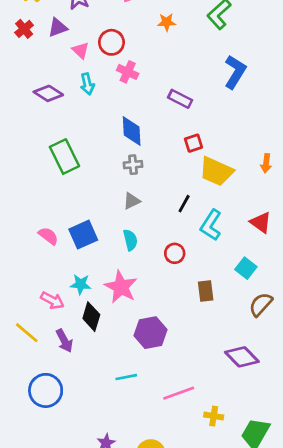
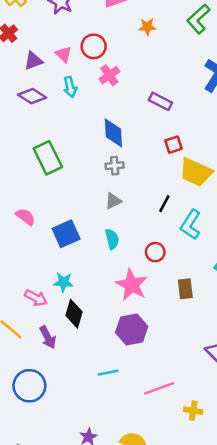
purple triangle: (58, 28) -> (33, 61), moved
pink cross: (128, 72) -> (109, 75), turned 30
pink semicircle: (48, 236) -> (25, 217), moved
pink star: (121, 287) -> (132, 285), moved

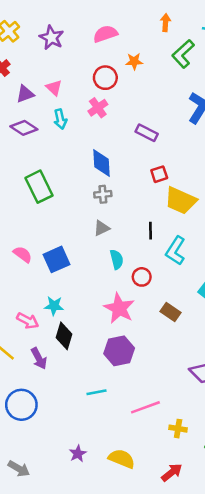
red circle: (94, 46) -> (105, 78), moved
black line: (164, 204) -> (150, 231), turned -30
pink semicircle: (25, 217) -> (23, 254), moved
cyan semicircle: (112, 239) -> (117, 259), moved
brown rectangle: (185, 289) -> (171, 312), turned -48

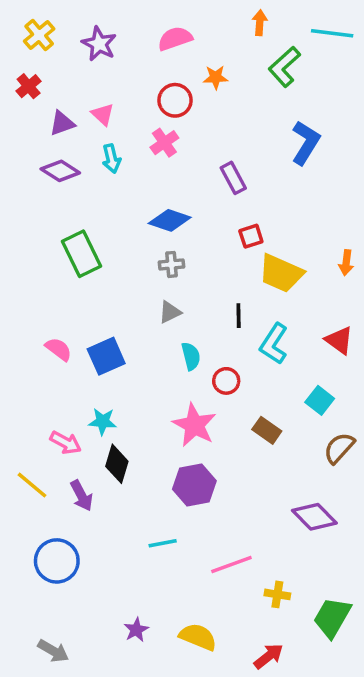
purple rectangle: (147, 133) -> (233, 178), turned 35
blue diamond: (102, 163) -> (170, 220), turned -68

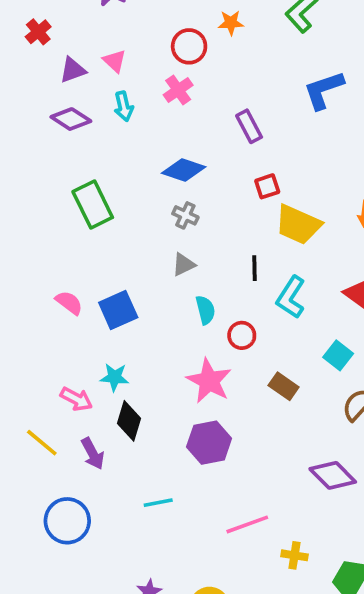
blue L-shape: (306, 143) -> (324, 90), turned -141
gray cross: (171, 264) -> (185, 215), turned 30
cyan line: (163, 543) -> (158, 503), moved

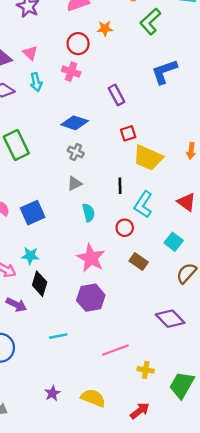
pink cross: (178, 90) -> (71, 72), turned -36
red circle: (242, 335) -> (125, 228), moved
purple arrow: (93, 454) -> (16, 305), turned -36

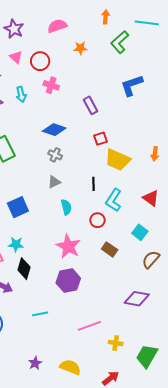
red circle: (78, 44) -> (40, 61), moved
pink triangle: (30, 53) -> (16, 57), moved
purple diamond: (170, 319) -> (137, 299), turned -35

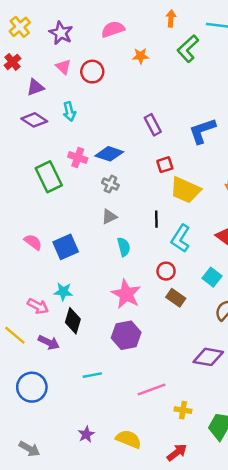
pink cross: (51, 85) -> (78, 157), moved
blue L-shape: (132, 85) -> (202, 131), moved
red circle: (97, 220) -> (166, 271), moved

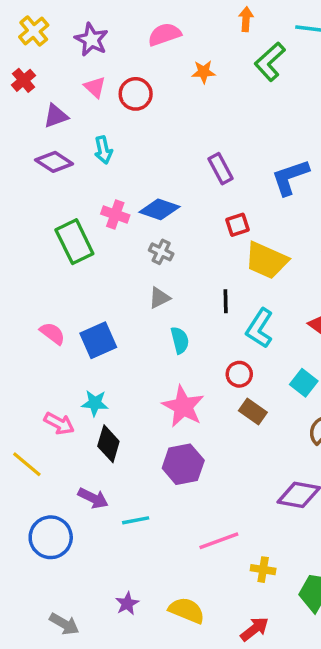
purple arrow: (49, 342) -> (93, 498), moved
gray arrow: (29, 449) -> (64, 624), moved

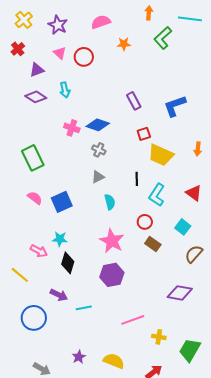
green rectangle: (74, 242) -> (33, 158), moved

